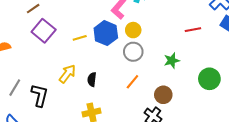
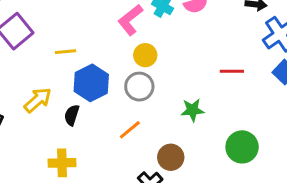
blue hexagon: (106, 33) -> (91, 83), moved

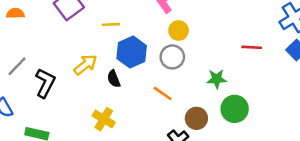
black semicircle: (72, 115) -> (114, 79), turned -42
orange line: (130, 130) -> (163, 93), turned 72
green circle: (242, 147) -> (235, 109), moved
yellow cross: (62, 163) -> (104, 119), turned 30

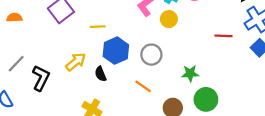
yellow circle: (179, 30) -> (169, 19), moved
red line: (252, 47) -> (224, 36), moved

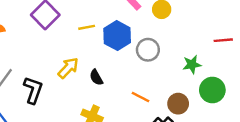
red line: (224, 36) -> (223, 40), moved
blue hexagon: (116, 51) -> (117, 36), moved
orange line: (143, 86) -> (141, 97), moved

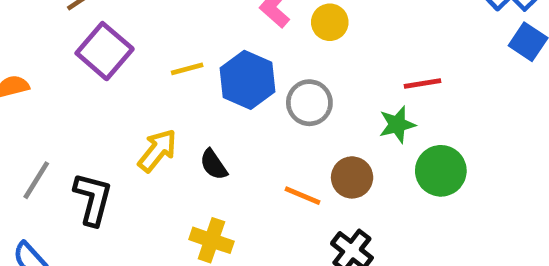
red line: (223, 40) -> (423, 84), moved
brown circle: (178, 104) -> (352, 177), moved

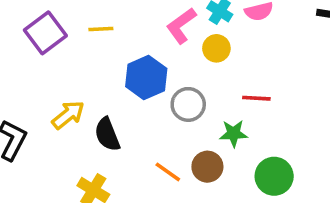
yellow line: (187, 69) -> (101, 29), moved
red line: (423, 84) -> (256, 98), moved
green star: (397, 125) -> (234, 133), moved
black semicircle: (214, 165) -> (107, 134), size x1.4

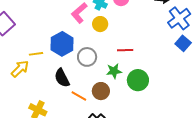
yellow line: (101, 29) -> (36, 54), moved
black semicircle: (107, 134) -> (62, 78), moved
green circle: (274, 176) -> (138, 80), moved

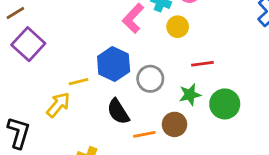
yellow circle: (100, 24) -> (178, 27), moved
orange line: (79, 96) -> (144, 134), turned -35

